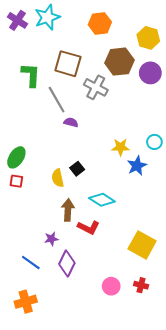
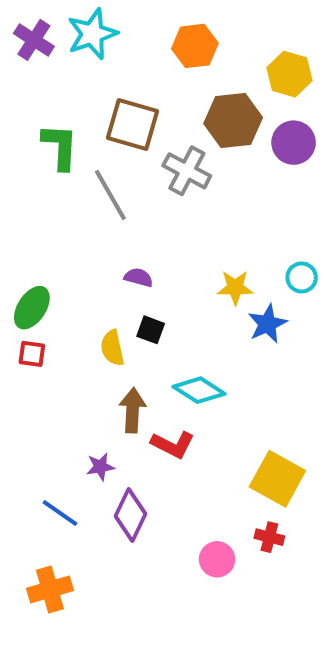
purple semicircle: (71, 122) -> (139, 277), moved
black square: (77, 169) -> (151, 330), turned -32
red cross: (141, 285) -> (269, 537), moved

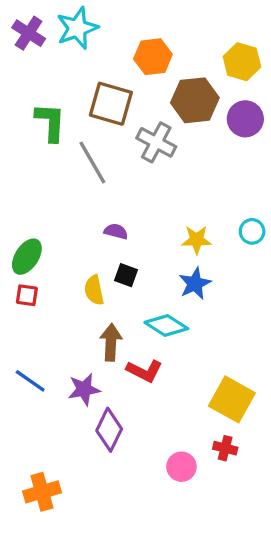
orange hexagon: (195, 46) -> (153, 57), moved
blue star: (267, 324) -> (195, 284), moved
purple star: (100, 467) -> (84, 389), size x1.4
blue line: (60, 513) -> (30, 381), moved

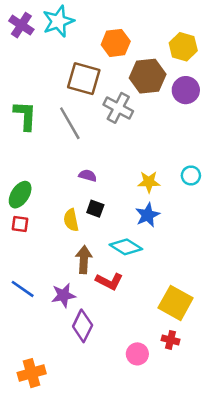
green L-shape: (50, 122) -> (25, 116), moved

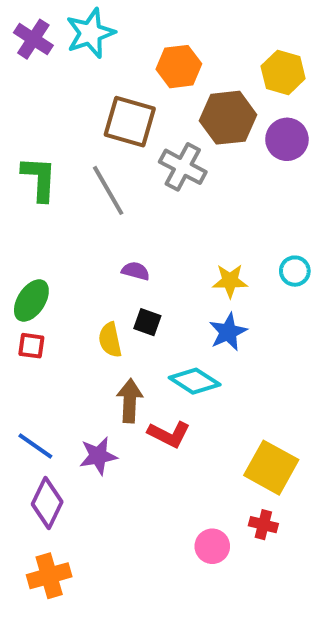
purple diamond: (83, 326) -> (47, 503), moved

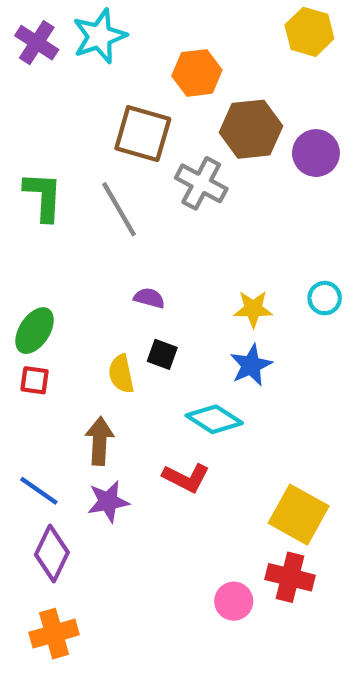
yellow hexagon: (283, 72) -> (309, 32), moved
brown arrow: (130, 401) -> (99, 441), moved
red cross: (263, 525) -> (290, 577), size x1.5

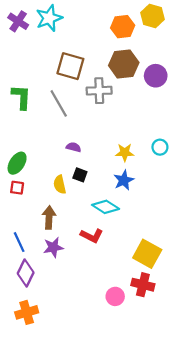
orange hexagon: (197, 73) -> (123, 27), moved
gray cross: (201, 183) -> (99, 91), turned -30
blue line: (39, 491) -> (19, 242), turned 30

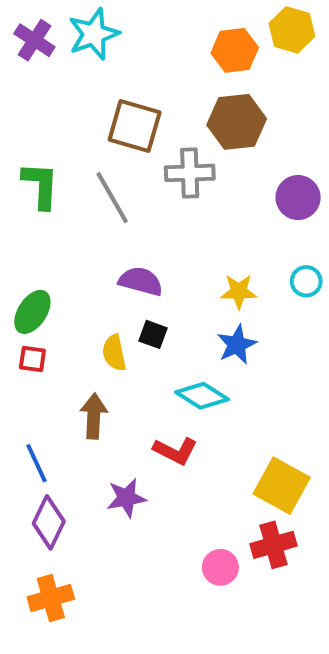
purple circle: (156, 76) -> (298, 198), moved
purple semicircle: (74, 147) -> (141, 281), size x1.5
purple star: (53, 247) -> (126, 498), moved
red cross: (143, 285) -> (274, 545), turned -30

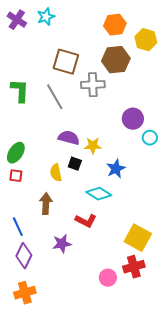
yellow hexagon: (292, 30) -> (146, 40), moved
cyan star: (94, 34) -> (46, 17), size x0.7
purple circle: (298, 198) -> (133, 119), moved
yellow star: (239, 292) -> (93, 146), moved

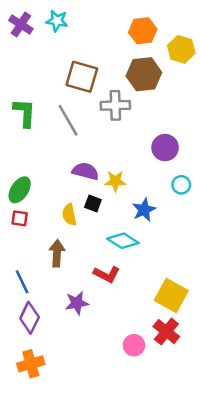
cyan star: (46, 17) -> (57, 21), turned 30
cyan circle: (150, 138) -> (181, 185), moved
red cross: (134, 267) -> (166, 332), turned -35

